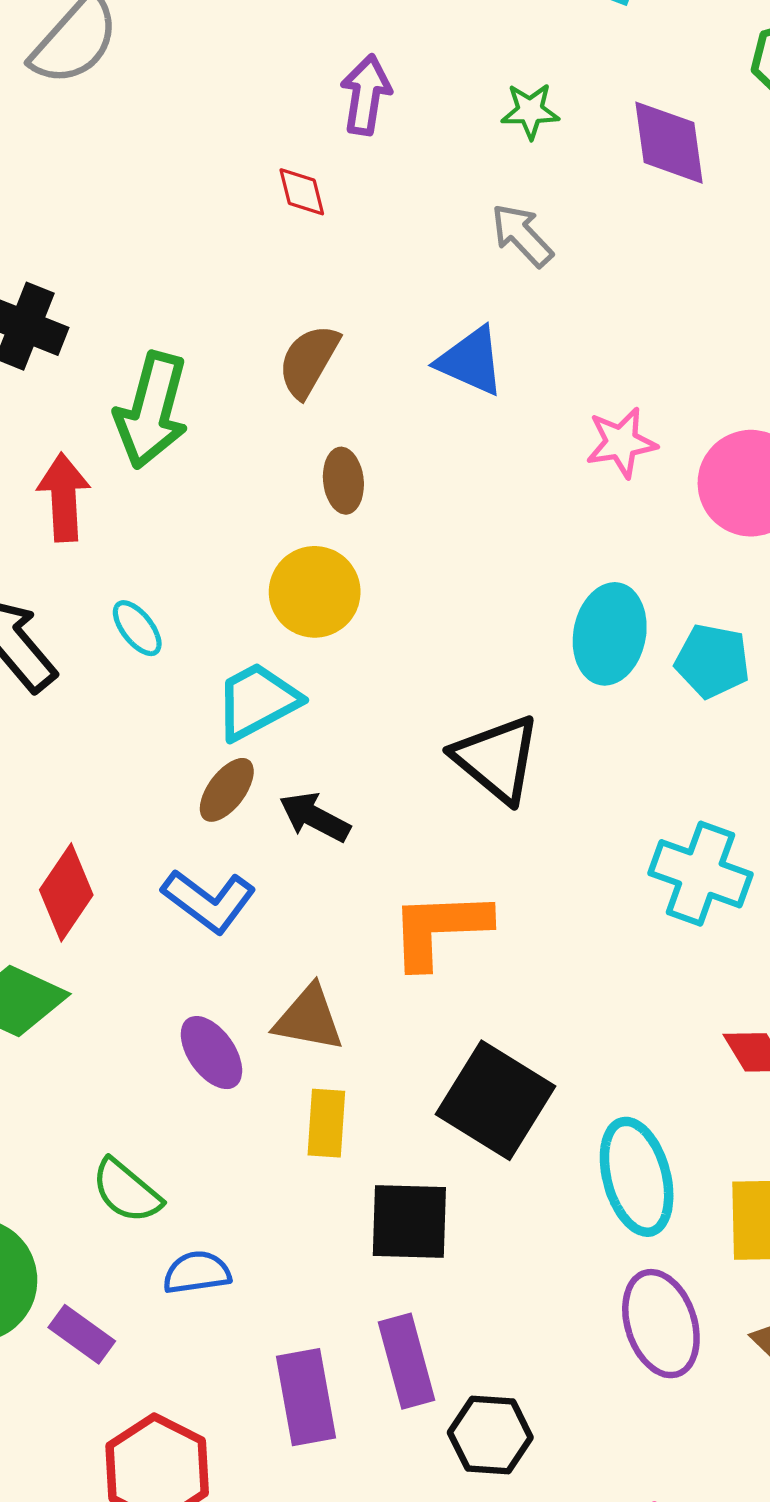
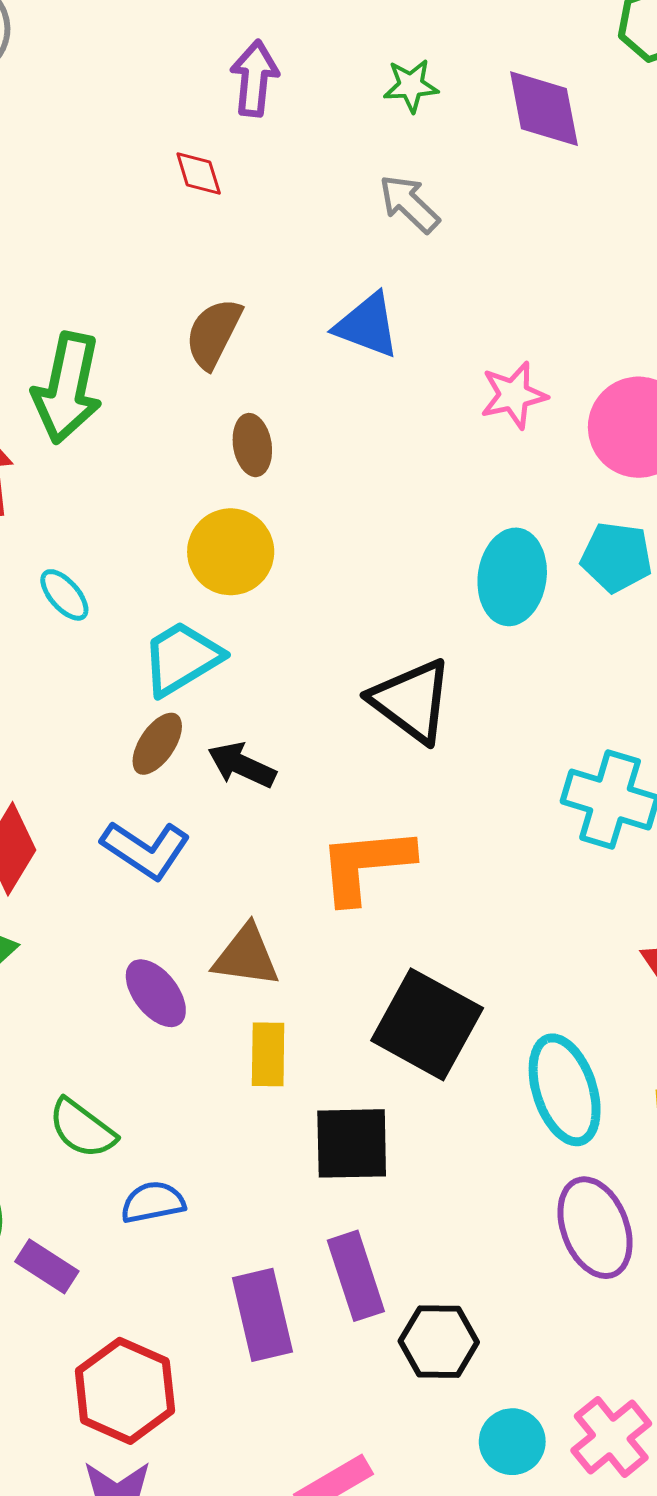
cyan pentagon: (712, 661) -> (616, 557), moved

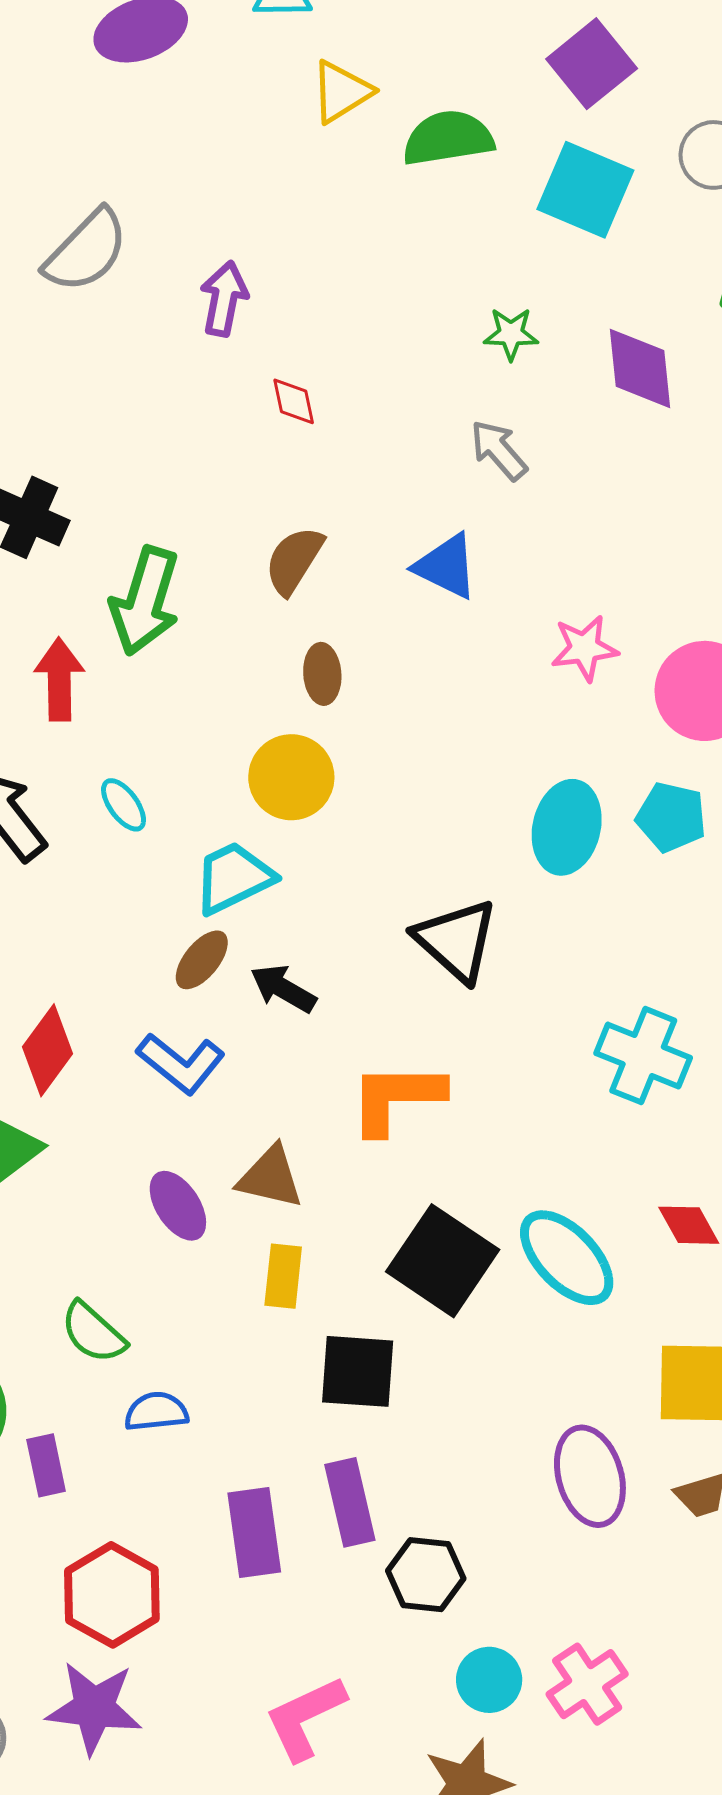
purple arrow: (254, 78) -> (224, 299), moved
cyan ellipse: (565, 1090) -> (567, 1258), moved, turned -31
purple rectangle: (47, 1266) -> (46, 1465), turned 40

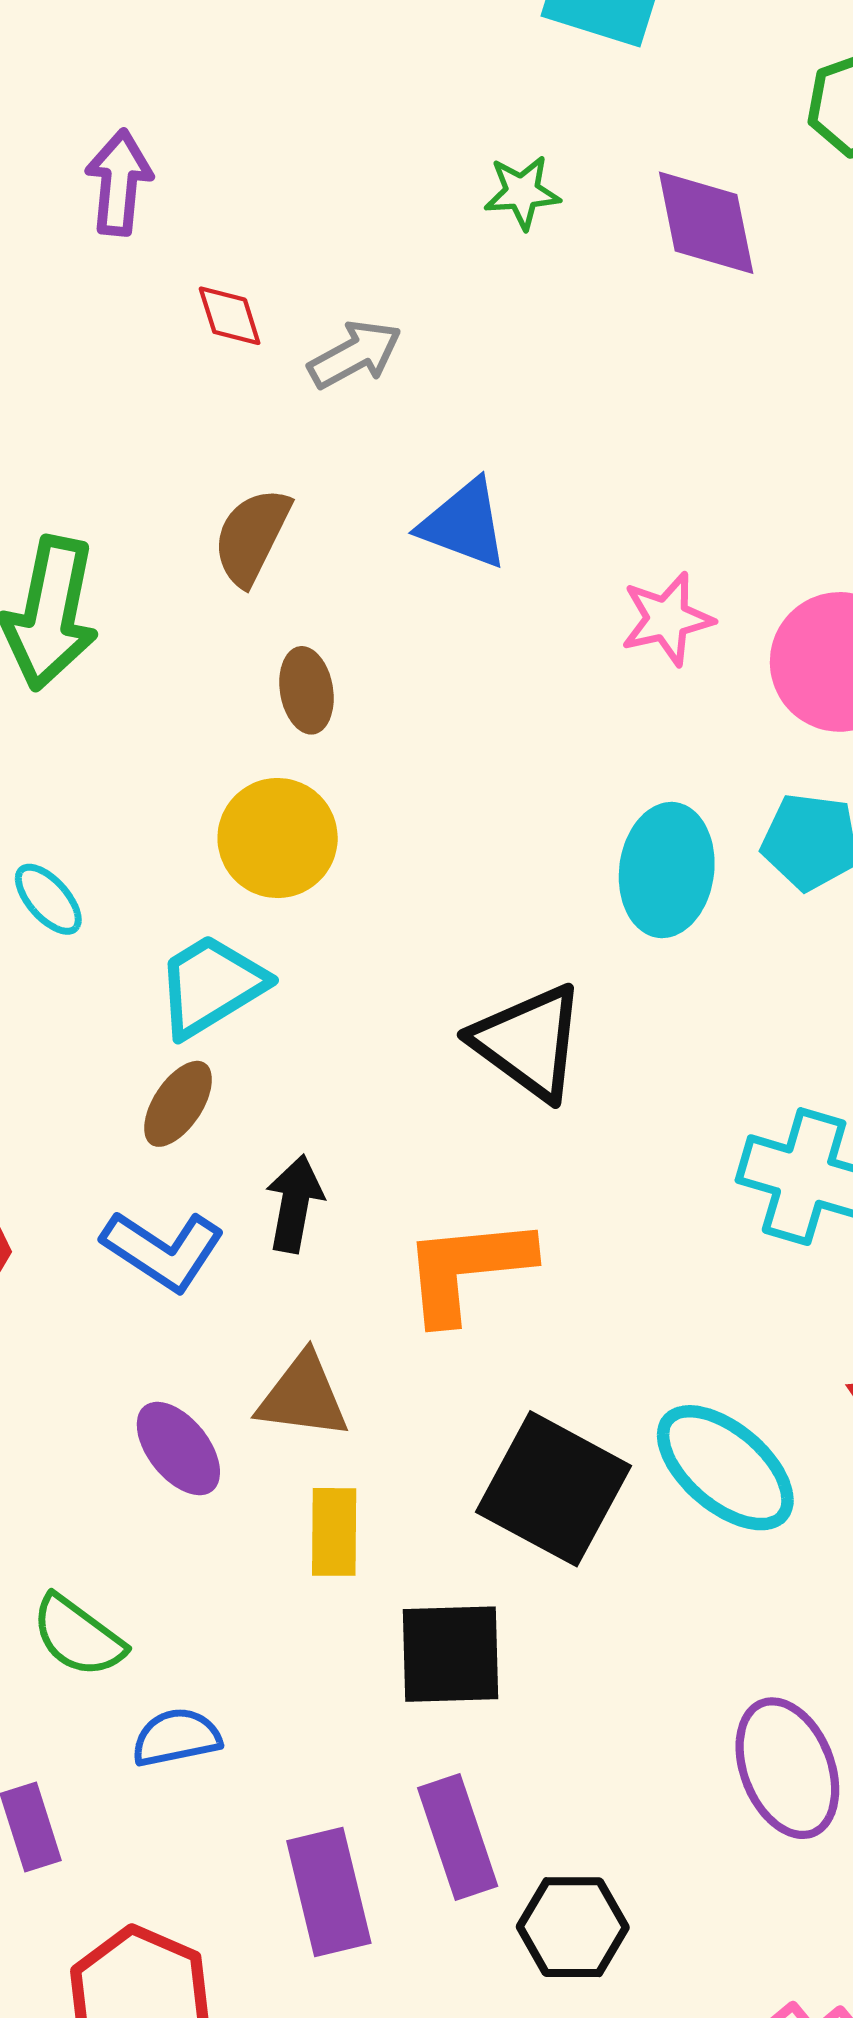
gray arrow: (499, 450) -> (355, 354), moved, turned 108
black arrow: (283, 989) -> (295, 1204), moved, turned 76

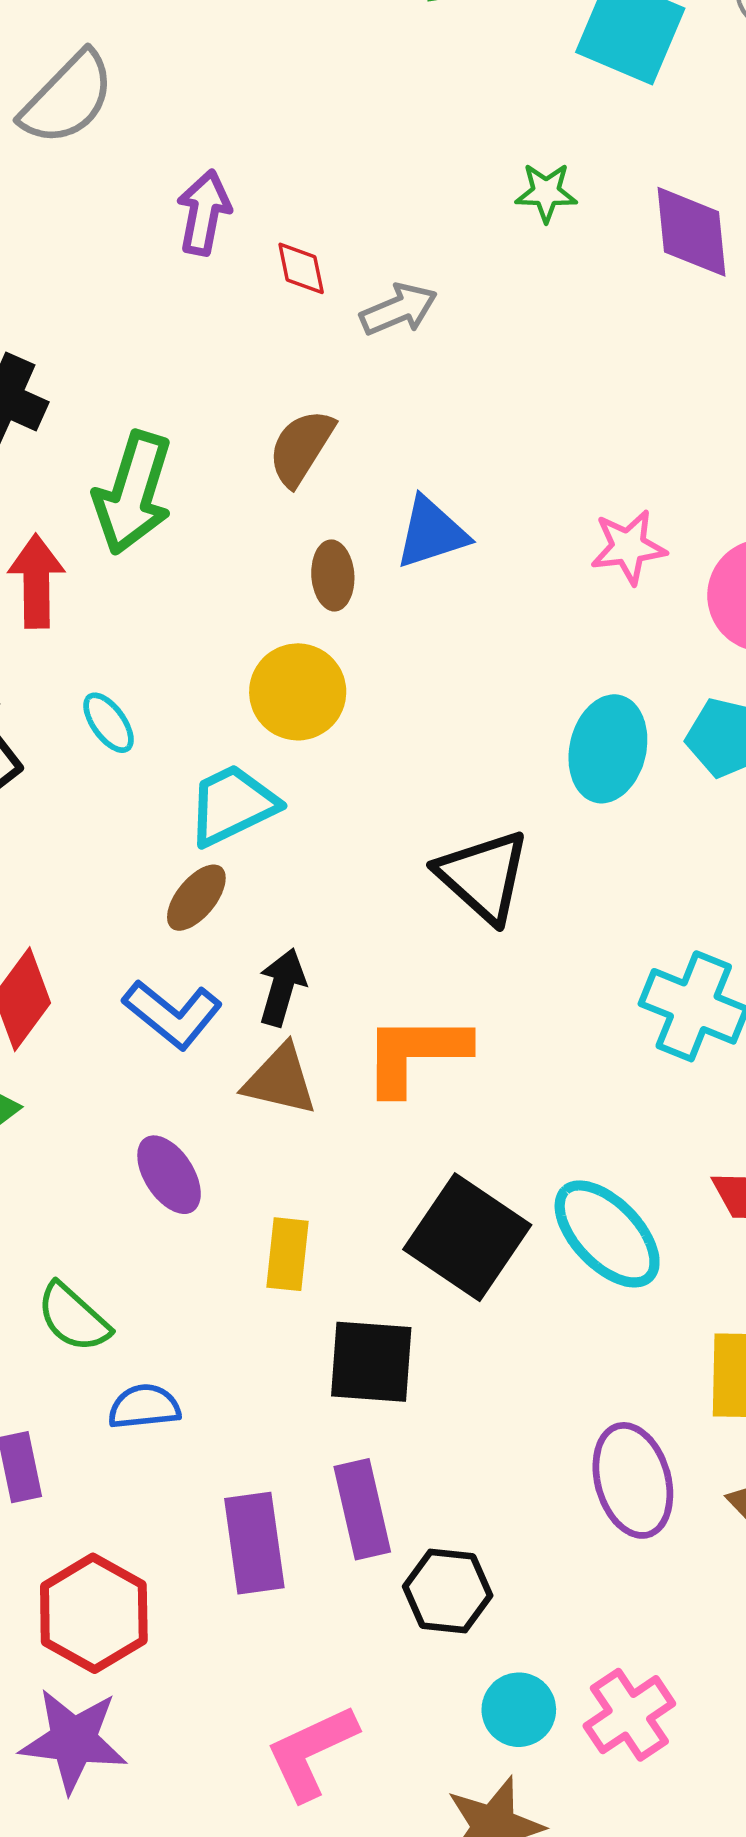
purple arrow: (119, 182) -> (204, 213), moved
blue triangle: (464, 524) -> (431, 533), moved, turned -44
brown triangle: (303, 1396) -> (280, 1080), moved

